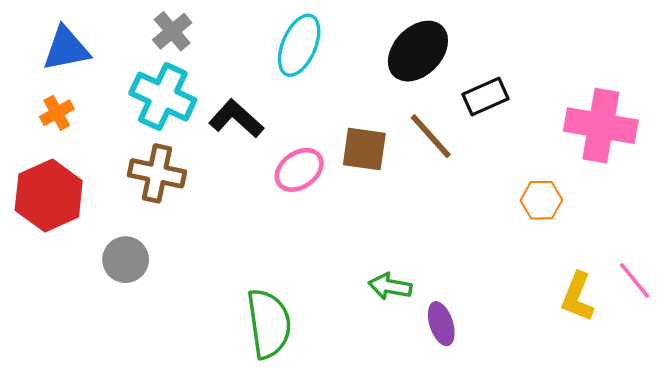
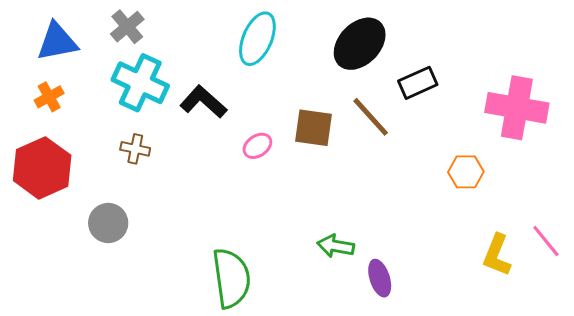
gray cross: (172, 31) -> (127, 27), moved
pink ellipse: (299, 170) -> (257, 146), size x0.7
brown cross: (157, 173) -> (135, 149), size x0.6

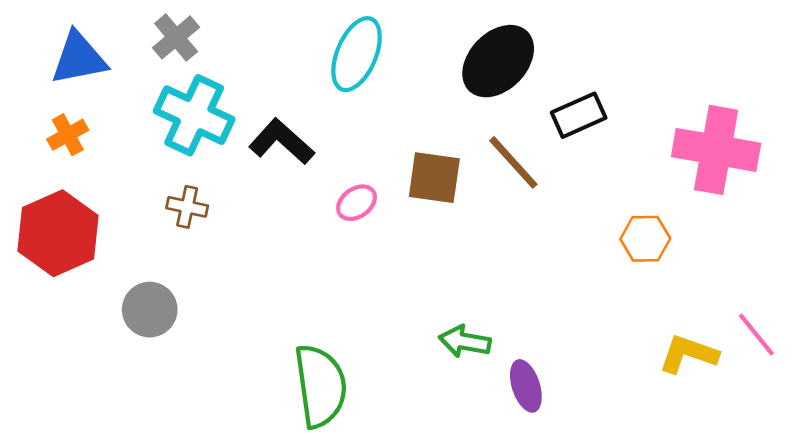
yellow L-shape: (497, 255) -> (688, 354), turned 87

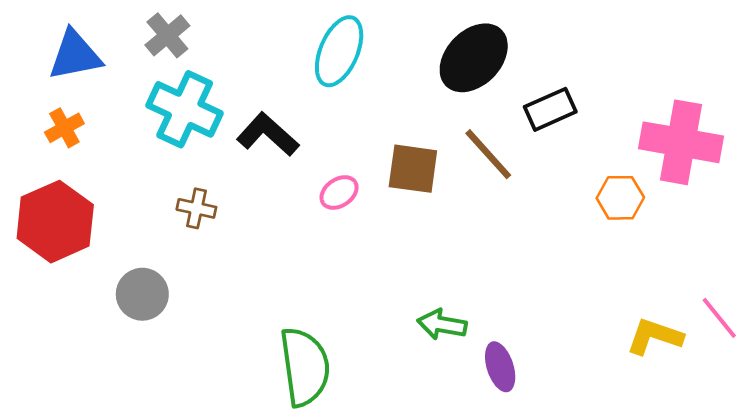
brown cross: (187, 207) -> (196, 208), moved
orange hexagon: (645, 239) -> (620, 198), moved

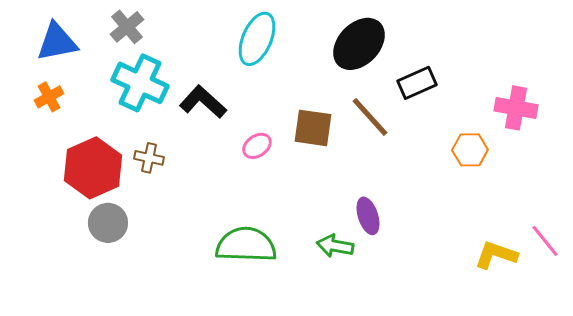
pink cross: (681, 142) -> (516, 108), size x0.7
red hexagon: (55, 222) -> (93, 168), moved
green semicircle: (305, 367) -> (246, 245), moved, turned -80
purple ellipse: (500, 367) -> (368, 216), moved

